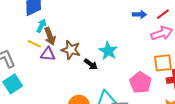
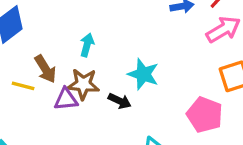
cyan arrow: (41, 26) -> (87, 45), moved
purple triangle: (48, 54) -> (66, 99), moved

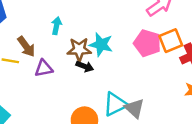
brown star: (83, 84) -> (79, 49), moved
pink pentagon: (205, 115) -> (147, 43), moved

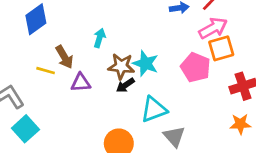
orange square: (171, 41) -> (221, 48), moved
black arrow: (85, 66) -> (125, 85), turned 119
cyan triangle: (115, 104) -> (154, 109), moved

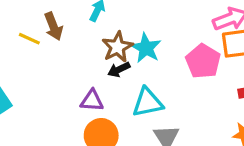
brown star: (121, 66) -> (117, 47), turned 30
purple triangle: (81, 83) -> (92, 101), moved

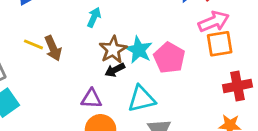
brown arrow: (53, 26) -> (53, 48), moved
pink pentagon: (203, 61) -> (169, 58), moved

